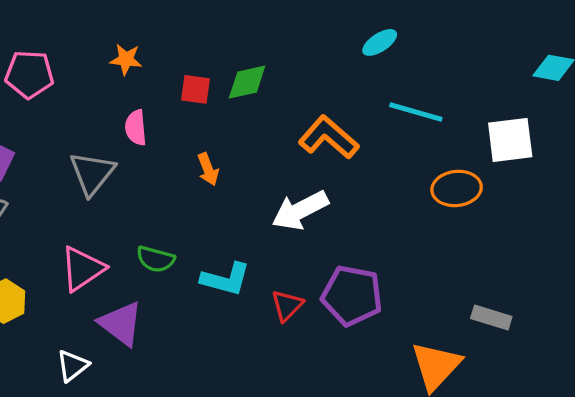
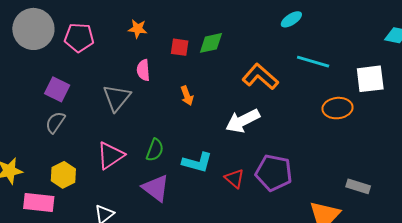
green semicircle: (156, 259) -> (155, 150), turned -85
red triangle: (287, 305) -> (234, 178), turned -35
purple triangle: (121, 323) -> (156, 188), moved

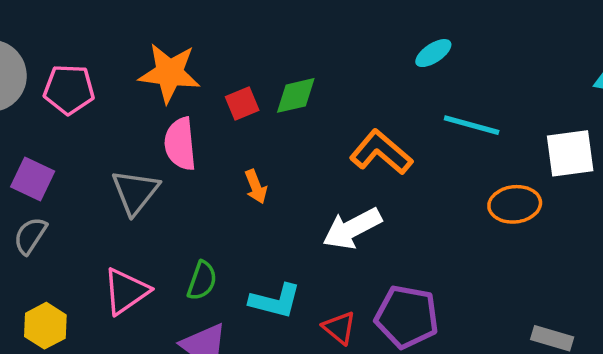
orange star: (138, 29) -> (169, 73), size x1.8
red square: (180, 47) -> (242, 104), turned -30
pink semicircle: (143, 70) -> (180, 144), size x1.4

